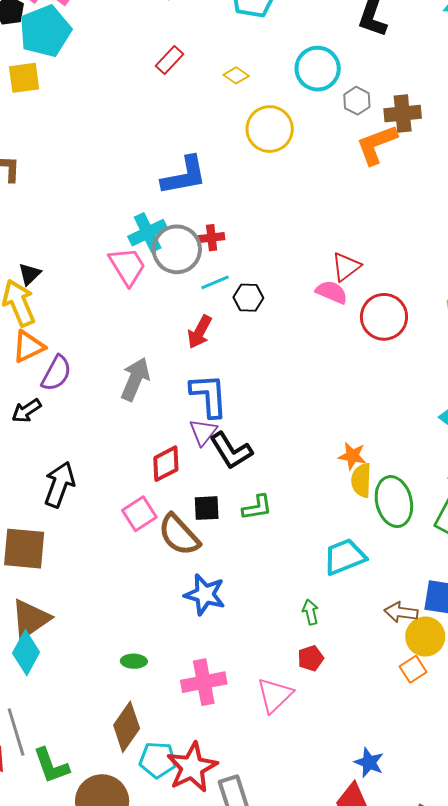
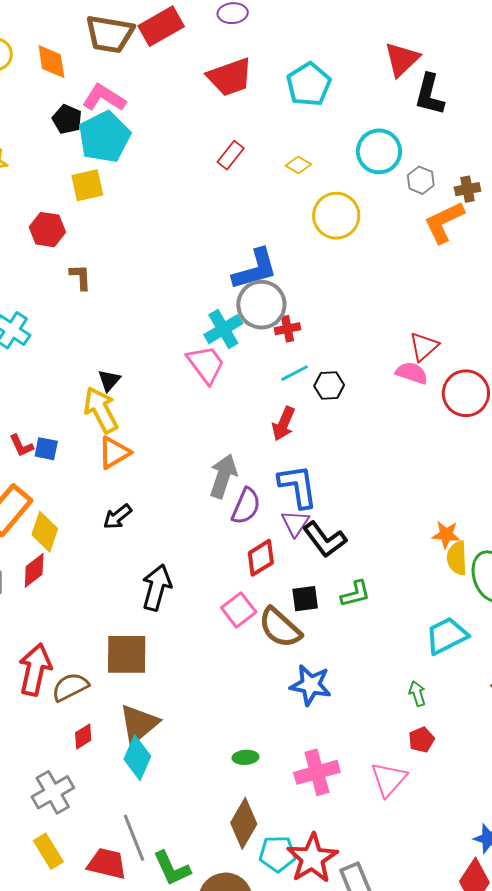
brown cross: (403, 114) -> (467, 189), size x0.7
gray circle: (177, 249) -> (261, 305), moved
purple semicircle: (56, 373) -> (246, 506), moved

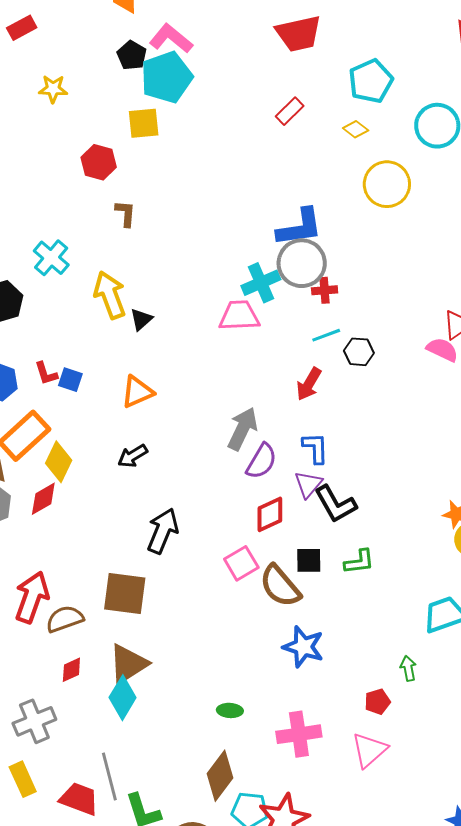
cyan pentagon: (309, 84) -> (371, 81), moved
pink trapezoid: (206, 364) -> (239, 316), turned -63
yellow arrow: (101, 410) -> (110, 295), moved
blue L-shape: (298, 486) -> (315, 448), size x0.7
red pentagon: (421, 740) -> (377, 702), moved

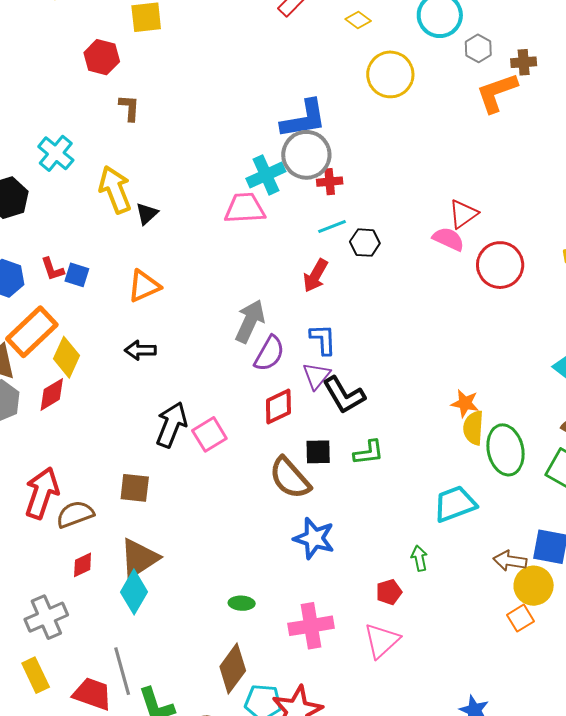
black arrow: (133, 456) -> (140, 350), turned 32
pink square: (241, 563) -> (209, 434), moved
brown square: (125, 594) -> (135, 488), size x0.7

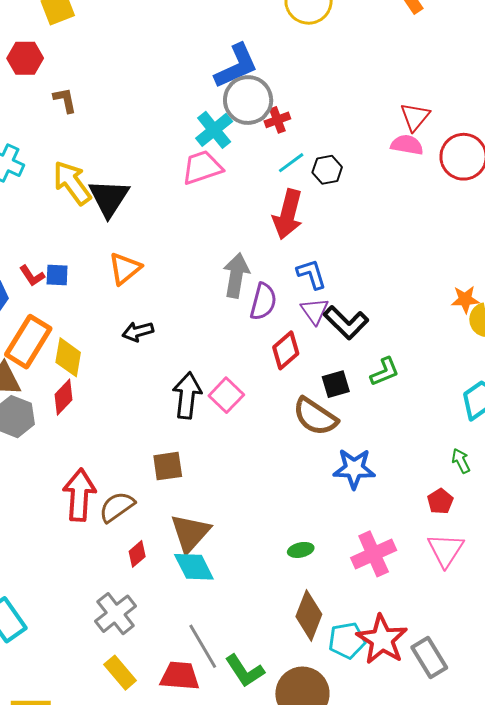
black triangle: (147, 214) -> (109, 198), size x1.8
red arrow: (315, 276) -> (288, 214), size x1.4
cyan diamond: (134, 592) -> (194, 567), turned -42

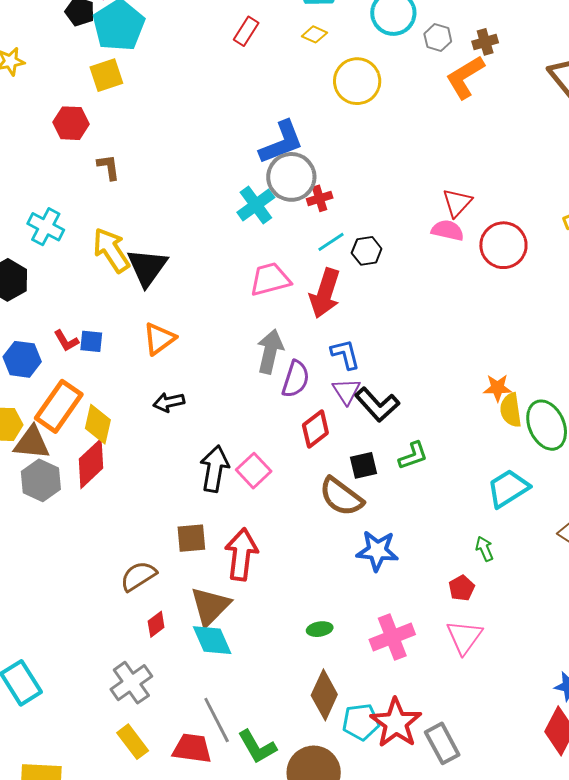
pink trapezoid: (202, 167) -> (270, 279), moved
red diamond: (64, 397) -> (91, 464), size x1.4
red arrow: (79, 495) -> (241, 554), moved

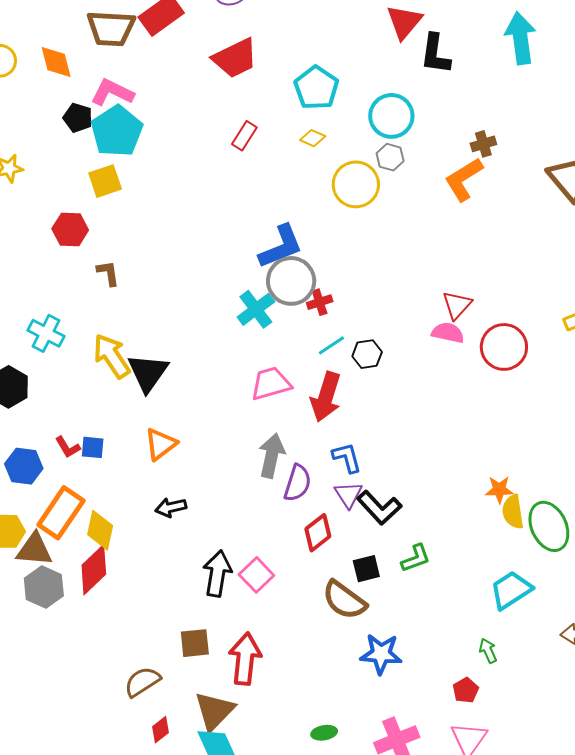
gray hexagon: (438, 38) -> (390, 157), moved

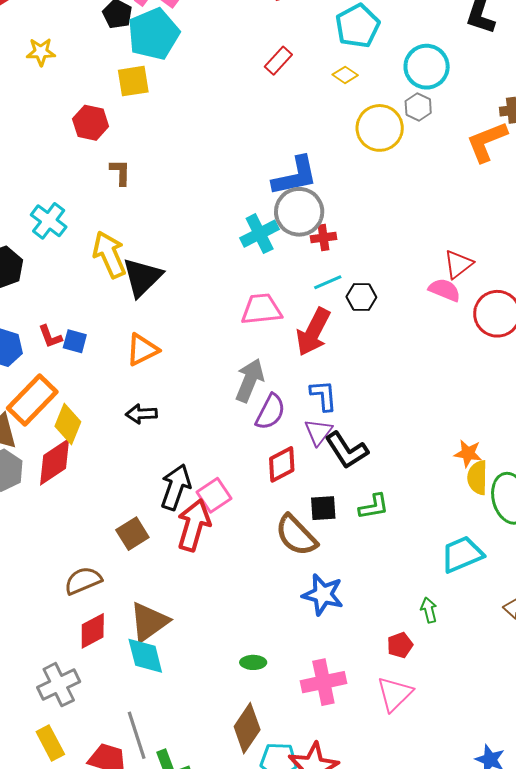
brown square: (195, 643) -> (132, 534), moved, turned -36
red arrow: (245, 659) -> (194, 525), moved
red diamond: (161, 730) -> (93, 631), size x1.4

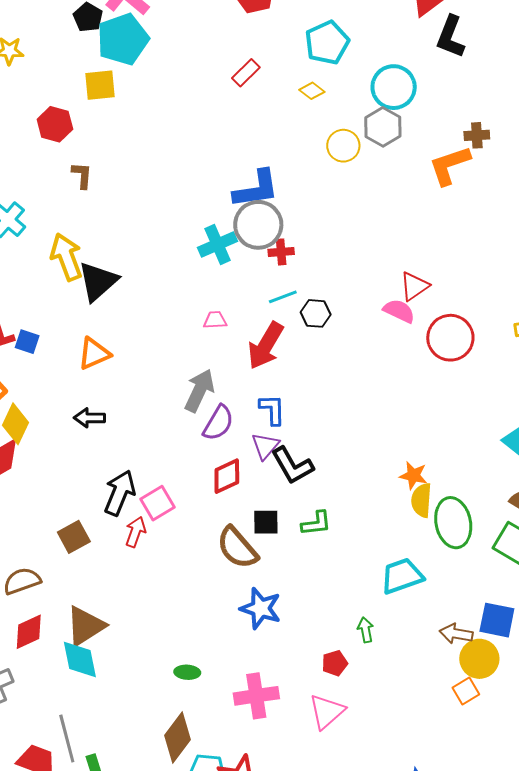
gray hexagon: (418, 107) -> (383, 127), size x1.4
yellow circle: (380, 128) -> (343, 146), size x0.7
pink trapezoid: (261, 309) -> (215, 320), size x0.6
red arrow: (194, 525) -> (135, 532), size x0.6

